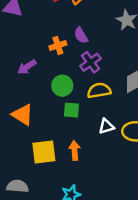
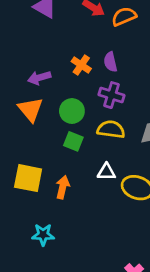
orange cross: (58, 45) -> (81, 65), turned 35
purple cross: (90, 62) -> (111, 95), turned 35
orange triangle: (23, 115) -> (31, 109), moved

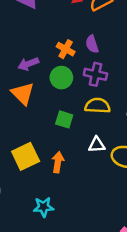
green circle: (72, 111) -> (61, 78), moved
yellow square: (28, 178) -> (26, 156), turned -32

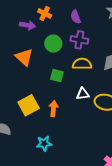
orange cross: (66, 49) -> (45, 13), moved
purple arrow: (28, 64) -> (28, 25), moved, turned -147

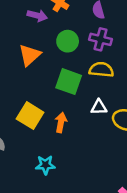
orange triangle: (24, 57) -> (30, 55), turned 30
green square: (57, 76) -> (69, 82), size x1.5
yellow square: (29, 105) -> (30, 116), turned -35

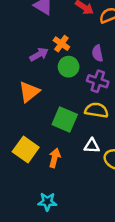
purple arrow: (37, 16) -> (39, 54), turned -48
green circle: (68, 41) -> (69, 67), moved
cyan star: (45, 165) -> (47, 202), moved

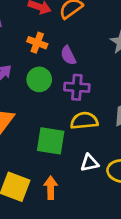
orange cross: (61, 44) -> (37, 43), moved

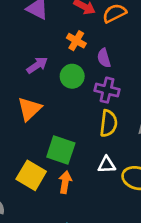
yellow semicircle: (84, 121) -> (109, 123), turned 92
green square: (51, 141) -> (61, 150), moved

